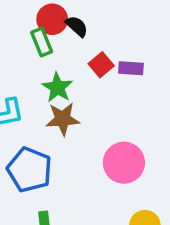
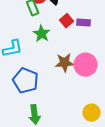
brown star: (63, 119) -> (65, 63), moved
pink circle: (124, 163) -> (86, 65), moved

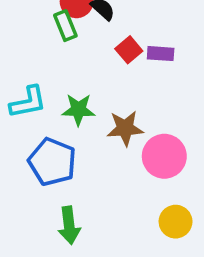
green star: (42, 34) -> (78, 110), moved, turned -30
pink circle: (86, 65) -> (164, 156), moved

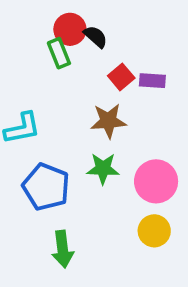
green star: (78, 110) -> (103, 169), moved
brown star: (125, 128) -> (108, 121), moved
yellow circle: (176, 222) -> (154, 231), moved

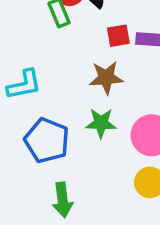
red square: (121, 77) -> (118, 36), turned 30

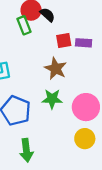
brown star: (106, 78) -> (56, 69), turned 30

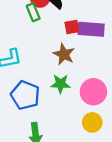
purple rectangle: (84, 43) -> (91, 29), size x1.6

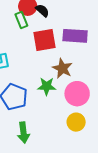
red square: (72, 27) -> (44, 40), moved, size x1.6
brown star: (64, 54) -> (62, 68), moved

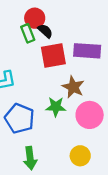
black semicircle: (42, 11) -> (45, 31), moved
yellow circle: (76, 122) -> (80, 156), moved

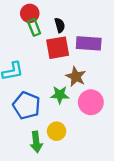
red circle: (35, 18) -> (30, 13), moved
black semicircle: (45, 31) -> (60, 25), moved, turned 32
yellow circle: (80, 156) -> (57, 131), moved

